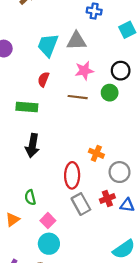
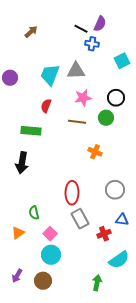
black arrow: (32, 146) -> (22, 163), moved
orange cross: (96, 153) -> (95, 152), moved
red cross: (107, 199) -> (104, 234), moved

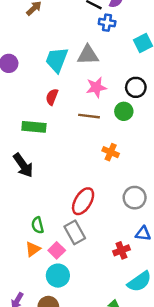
black arrow: (22, 163) -> (23, 165), turned -45
red ellipse: (72, 193) -> (83, 201), turned 30
gray rectangle: (80, 219) -> (75, 232), moved
orange triangle: (18, 233) -> (33, 249), moved

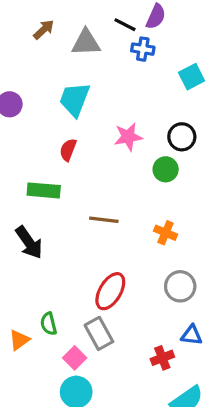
gray triangle: (88, 55) -> (86, 43), moved
brown line: (89, 116) -> (104, 220), moved
orange cross: (111, 152) -> (166, 233), moved
orange triangle: (33, 249) -> (19, 340), moved

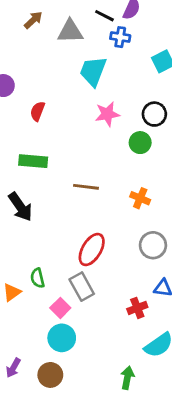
cyan trapezoid: (75, 99) -> (93, 71), moved
red semicircle: (68, 150) -> (37, 111), moved

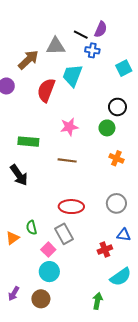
brown arrow: (33, 20) -> (28, 60), moved, size x1.5
red semicircle: (37, 111) -> (46, 90), moved, size x1.6
pink star: (107, 114) -> (69, 127), moved
orange cross: (140, 198) -> (116, 158), moved
red ellipse: (92, 250) -> (71, 207), turned 60

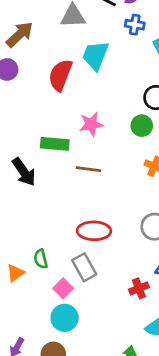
blue cross: (92, 50) -> (135, 25), moved
brown arrow: (28, 60) -> (20, 34), moved
green rectangle: (28, 142) -> (55, 144), moved
black arrow: (19, 175) -> (24, 172), moved

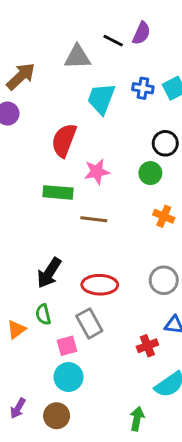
blue cross: (135, 25) -> (143, 88), moved
red semicircle: (60, 75) -> (64, 140), moved
black arrow: (24, 172) -> (49, 273), moved, turned 68
pink square: (63, 288) -> (67, 346), turned 30

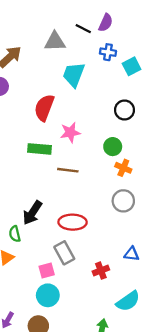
blue cross: (143, 88) -> (108, 52), moved
green circle: (150, 173) -> (113, 147), moved
gray circle: (164, 280) -> (123, 201), moved
green semicircle: (43, 314) -> (15, 234), moved
red cross: (147, 346) -> (101, 271), moved

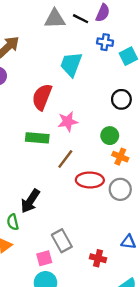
gray triangle: (55, 42) -> (55, 19), moved
brown line: (68, 170) -> (65, 159), turned -60
red ellipse: (73, 222) -> (90, 180), moved
red cross: (101, 271) -> (98, 258), turned 35

